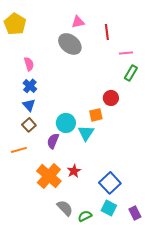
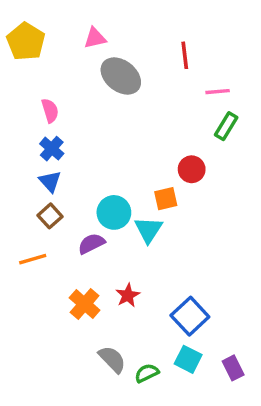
pink triangle: (78, 22) -> (95, 38), moved
purple semicircle: (53, 141) -> (91, 244), turned 42
orange cross: (49, 176) -> (85, 304), size x0.7

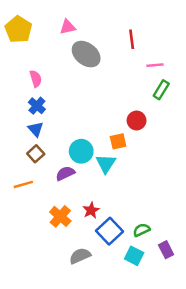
blue square: (190, 316) -> (109, 231), moved
gray semicircle: (112, 359) -> (80, 256), turned -70
purple rectangle: (233, 368) -> (166, 250), moved
green semicircle: (147, 373) -> (141, 230), moved

